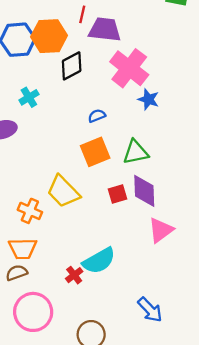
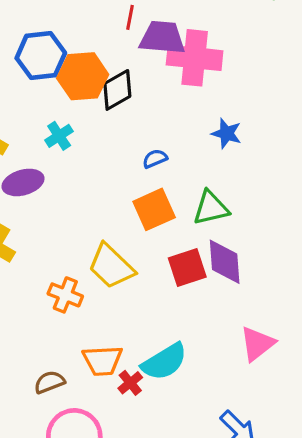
orange hexagon: (49, 36) -> (83, 76), moved
pink cross: (129, 68) -> (195, 58), moved, turned -30
red square: (117, 194) -> (187, 267), size x1.4
pink triangle: (161, 230) -> (257, 344), moved
orange trapezoid: (23, 249) -> (102, 361), moved

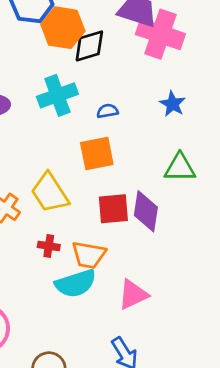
cyan cross: (59, 136) -> (57, 95), moved, size x1.6
green triangle: (211, 208) -> (180, 168), moved
pink triangle: (257, 344) -> (133, 294), moved
orange trapezoid: (102, 361) -> (89, 255), moved
red cross: (130, 383) -> (49, 246), moved, turned 35

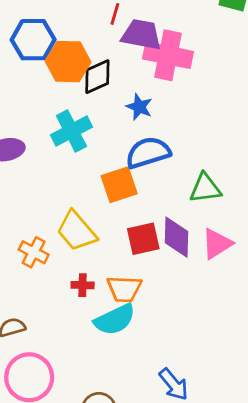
blue star: (173, 104) -> (139, 107), moved
blue semicircle: (107, 111) -> (148, 153), moved, size x2.0
pink triangle: (133, 294) -> (217, 244), moved

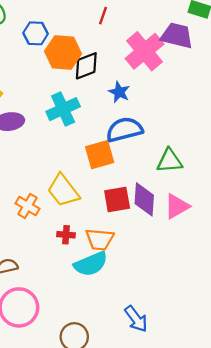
purple trapezoid: (141, 35) -> (177, 36), moved
blue hexagon: (33, 40) -> (36, 33), size x0.7
pink cross: (168, 55) -> (145, 51), turned 36

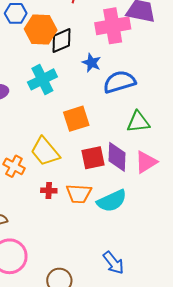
pink cross: (145, 51) -> (113, 26), turned 32
blue semicircle: (124, 130) -> (119, 82), moved
cyan semicircle: (91, 264) -> (112, 201), moved

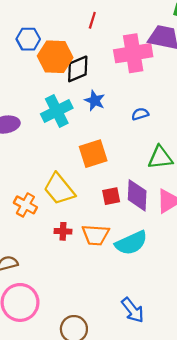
blue star: (91, 63) -> (95, 101), moved
blue semicircle: (119, 82) -> (140, 114), size x0.5
red square: (93, 158) -> (111, 196), size x0.7

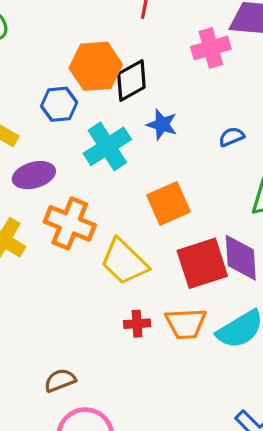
blue hexagon: (28, 39) -> (59, 104), moved
pink cross: (133, 53) -> (211, 48), size x0.7
red square: (111, 196) -> (202, 263), size x1.8
orange cross: (25, 205) -> (70, 223), moved, size x1.4

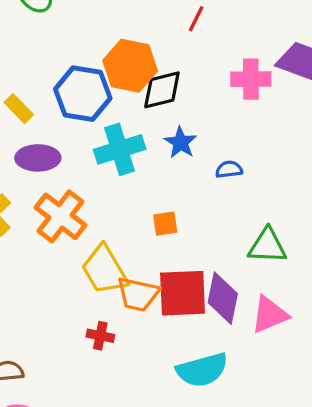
blue hexagon: (59, 104) -> (83, 94), size x1.5
blue semicircle: (231, 137) -> (229, 169), moved
orange square: (168, 203) -> (165, 224), size x0.6
orange trapezoid: (186, 324) -> (138, 294), moved

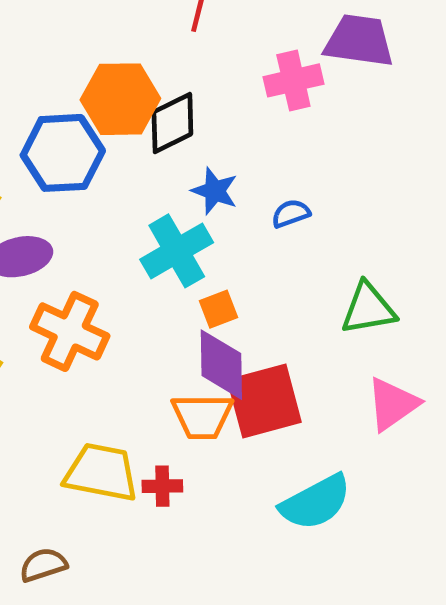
cyan cross: (120, 149) -> (177, 251), moved
yellow trapezoid: (105, 270) -> (101, 472), moved, turned 144
purple diamond: (223, 298) -> (221, 365), moved

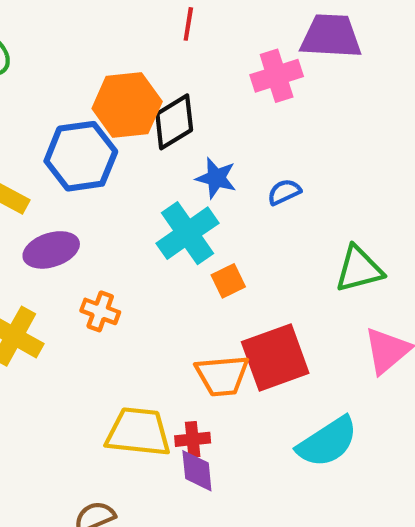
orange cross: (70, 331) -> (100, 311), size x0.6
purple diamond: (221, 365) -> (197, 471), moved, size x0.7

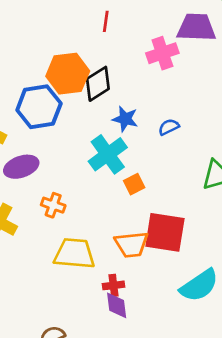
red square: (275, 358) -> (165, 232), turned 30
yellow trapezoid: (138, 432) -> (74, 253), moved

